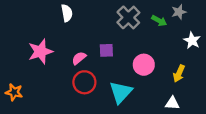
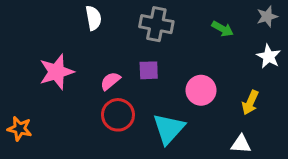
gray star: (179, 12) -> (267, 16), moved
gray cross: (128, 17) -> (156, 24), moved, turned -35

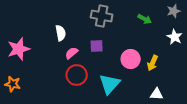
white semicircle: (93, 18) -> (61, 33), moved
pink star: (57, 72) -> (19, 49), moved
yellow arrow: (250, 103) -> (153, 63), moved

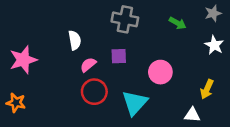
yellow arrow: (153, 63) -> (207, 89), moved

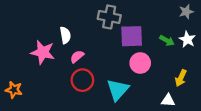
green arrow: (178, 23) -> (167, 41), moved
purple square: (119, 56) -> (132, 36), moved, size x1.6
pink star: (23, 60) -> (43, 52), moved, turned 30

